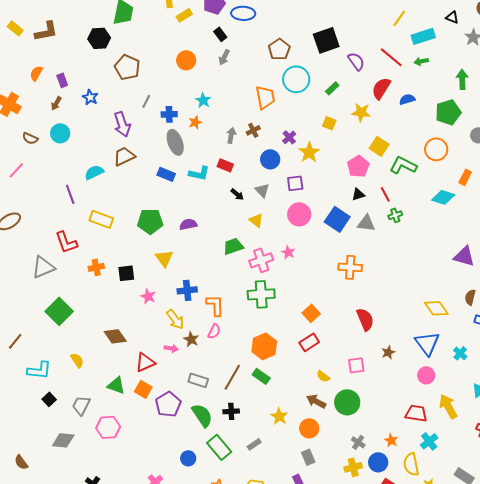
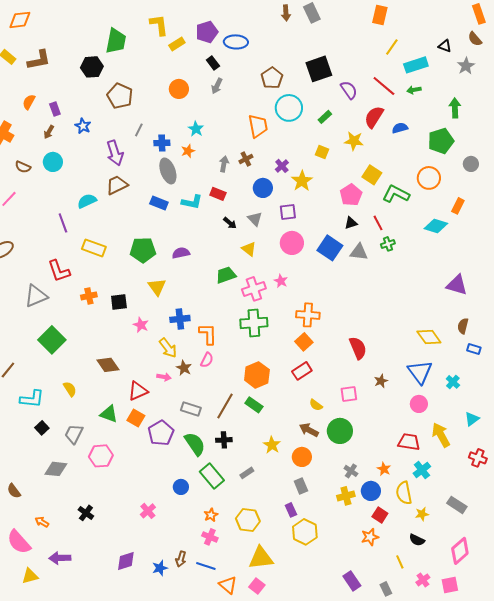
orange cross: (350, 267) -> (308, 315), moved

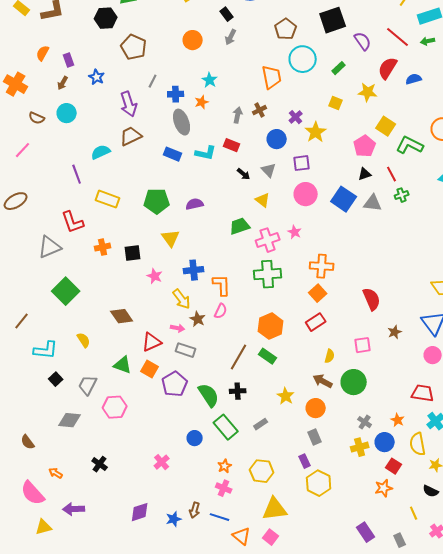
yellow semicircle: (316, 405) -> (330, 356), turned -112
gray rectangle: (191, 409) -> (186, 350), moved

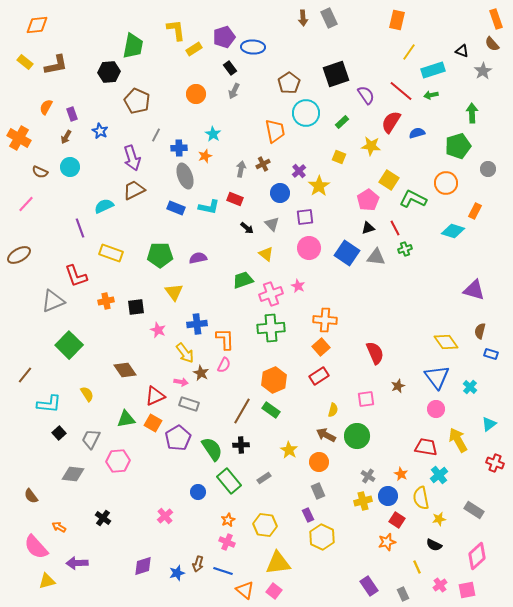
green triangle: (123, 365) -> (126, 419), turned -30

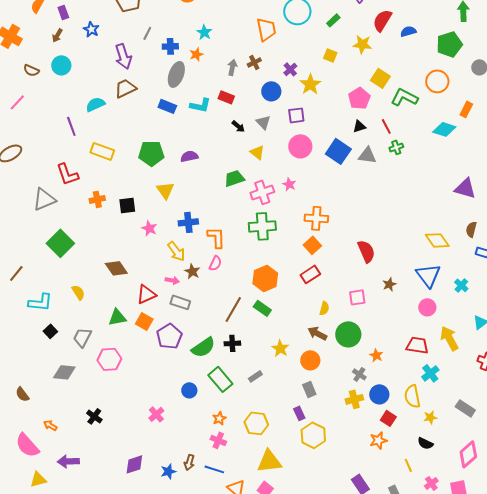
gray ellipse: (185, 176) -> (176, 74), turned 40
green semicircle: (212, 449) -> (203, 347), turned 90
orange star: (401, 474) -> (376, 355), moved

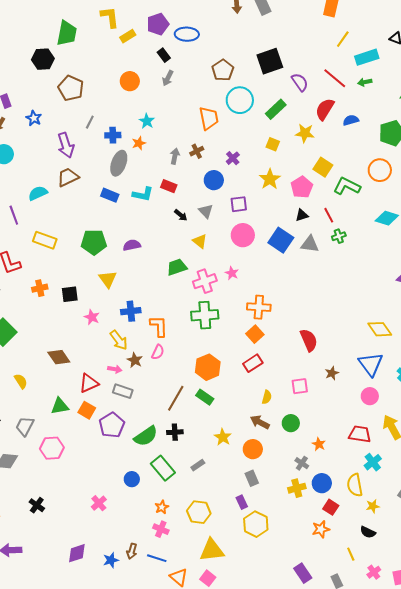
green rectangle: (333, 20) -> (276, 109), size x1.5
yellow star: (310, 84) -> (270, 179), moved
green circle: (348, 334) -> (291, 423), size x0.7

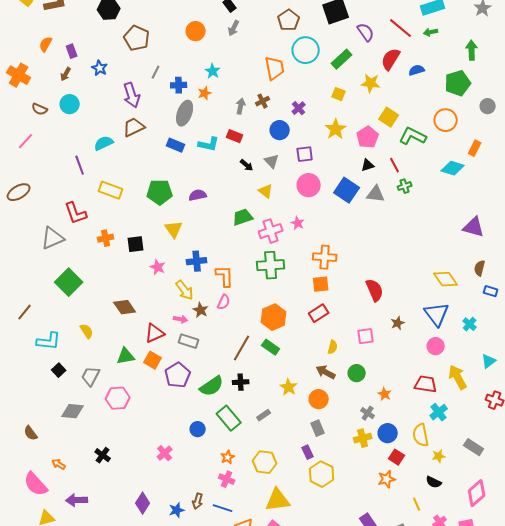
orange square: (255, 334) -> (321, 284), turned 36
purple diamond: (77, 553) -> (143, 503), turned -40

